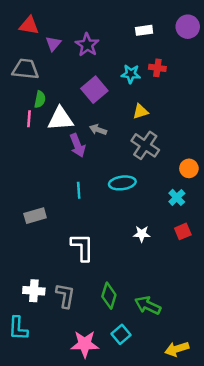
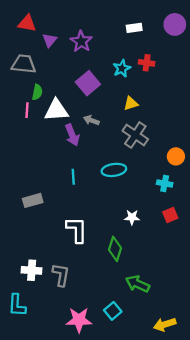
cyan star: (131, 74) -> (122, 68), turned -30
cyan cross: (177, 197) -> (165, 183), turned -35
green diamond: (109, 296) -> (115, 249), moved

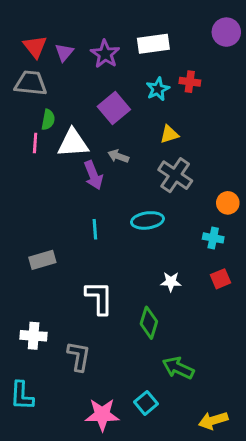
red triangle: (27, 23) -> (35, 47), moved, turned 42
white rectangle: (134, 28) -> (153, 44), moved, size x1.5
white cross: (32, 270) -> (34, 336), moved

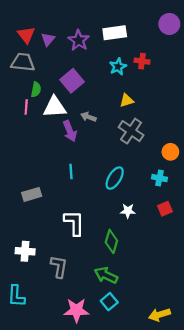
purple square: (114, 108) -> (72, 81), moved
cyan ellipse: (147, 220) -> (115, 178), moved, turned -50
green arrow: (178, 368) -> (106, 275), moved

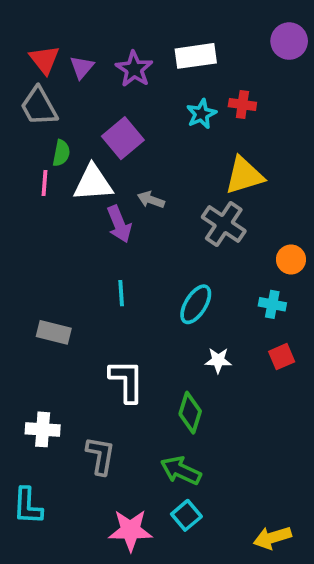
gray trapezoid: (23, 62) -> (39, 106), turned -125
yellow triangle: (127, 100) -> (244, 175), moved, size x1.6
gray rectangle: (32, 194) -> (54, 332), turned 30

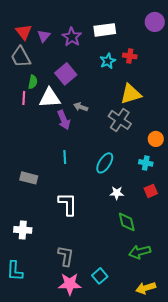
green diamond: (190, 413) -> (127, 222), moved, turned -30
gray L-shape: (101, 456) -> (66, 256), moved
green arrow: (181, 471) -> (140, 252), moved, turned -40

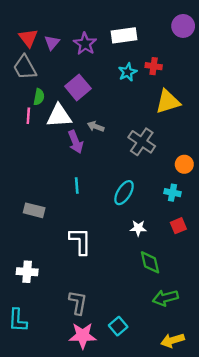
yellow triangle: (131, 94) -> (168, 102), moved

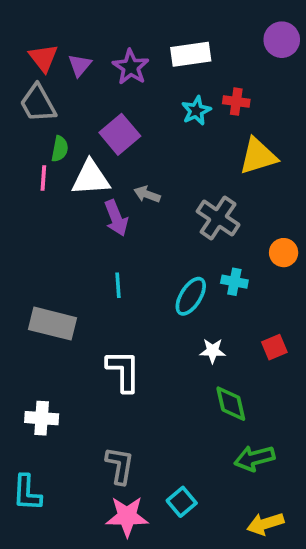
cyan cross: (172, 193) -> (234, 282), moved
gray rectangle: (34, 210) -> (52, 324), size x1.4

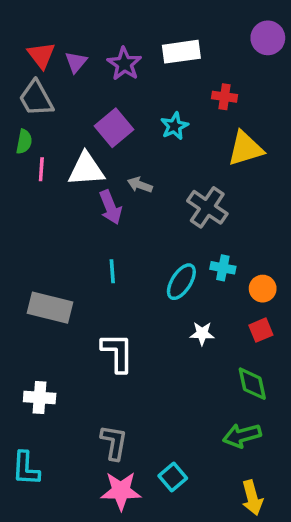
cyan star: (196, 111) -> (174, 126), moved
green semicircle: (60, 149) -> (24, 142), moved
orange circle: (284, 253) -> (263, 289), moved
green diamond: (231, 404) -> (252, 384), moved
yellow arrow: (265, 524) -> (252, 498), turned -88

